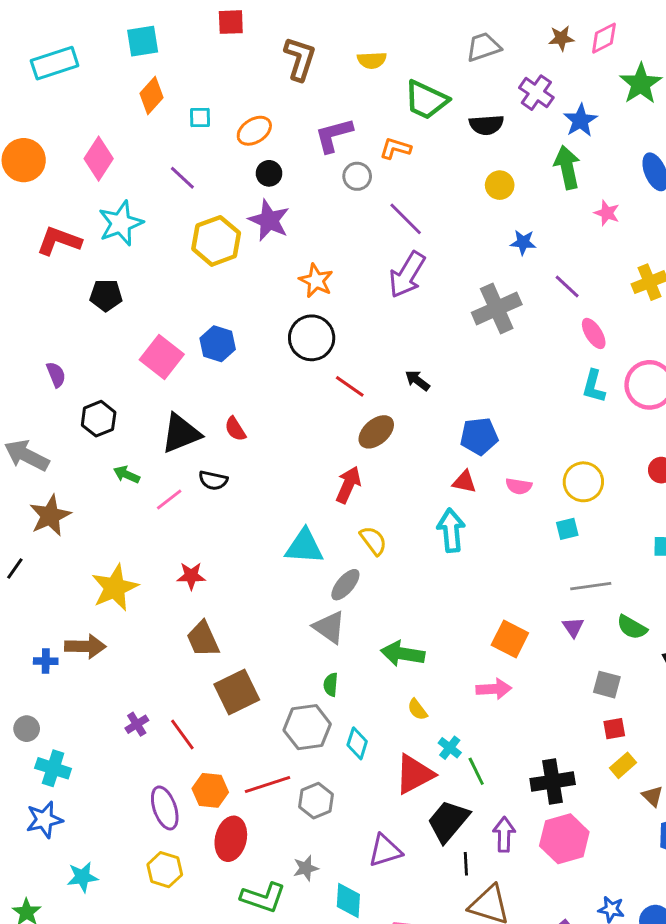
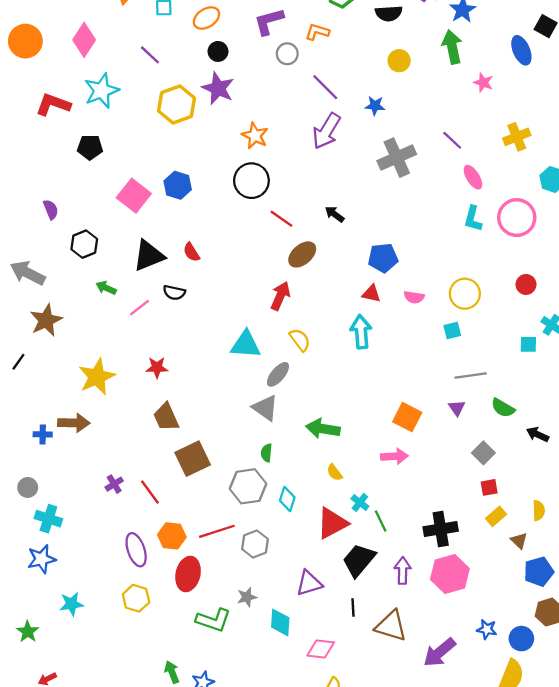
blue star: (523, 242) -> (375, 106), moved
gray square: (607, 685) -> (483, 453), turned 30
black line: (466, 864) -> (353, 607), moved

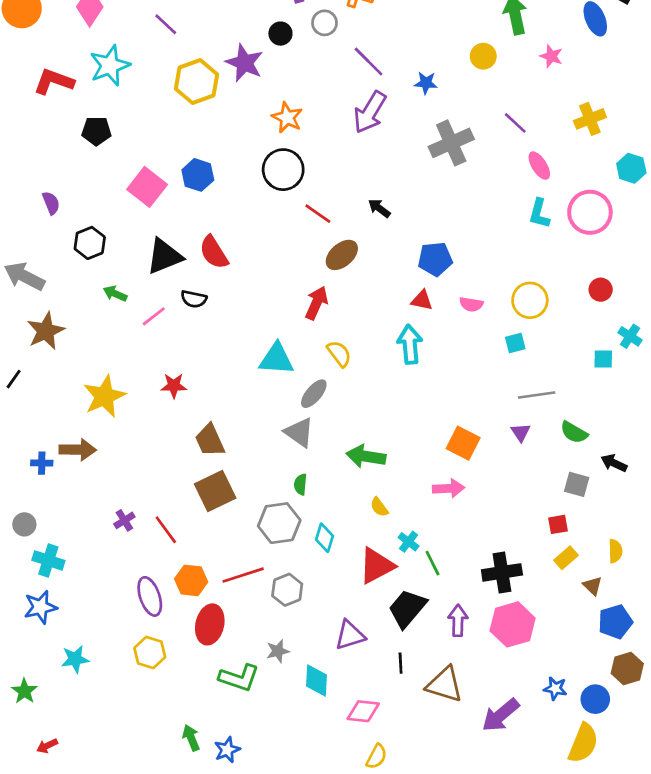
black circle: (218, 51) -> (280, 34), moved
yellow circle: (399, 61) -> (483, 56), moved
red semicircle: (191, 252) -> (214, 252), size x1.5
brown trapezoid: (166, 417) -> (210, 440), moved
gray square: (483, 453) -> (577, 484), moved, turned -30

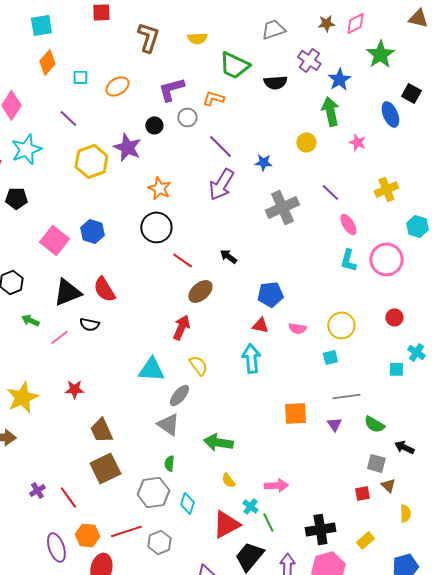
orange square: (463, 443) -> (295, 413), moved, turned -30
pink arrow: (449, 488) -> (276, 485), moved
yellow rectangle: (566, 558) -> (365, 540), moved
brown triangle: (593, 586) -> (388, 485), moved

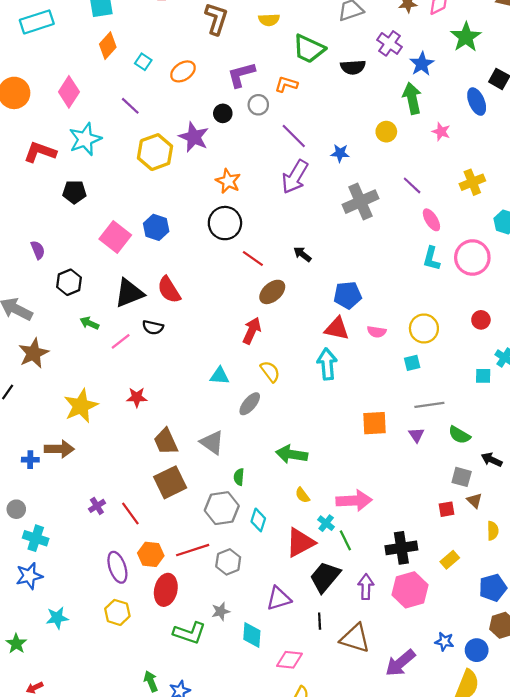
cyan square: (80, 77) -> (143, 62), turned 35
red triangle: (260, 325) -> (337, 328), size x1.4
cyan triangle: (151, 369) -> (220, 376), size x0.7
gray triangle: (168, 424) -> (212, 442), moved
pink arrow: (276, 485) -> (354, 501), size x1.4

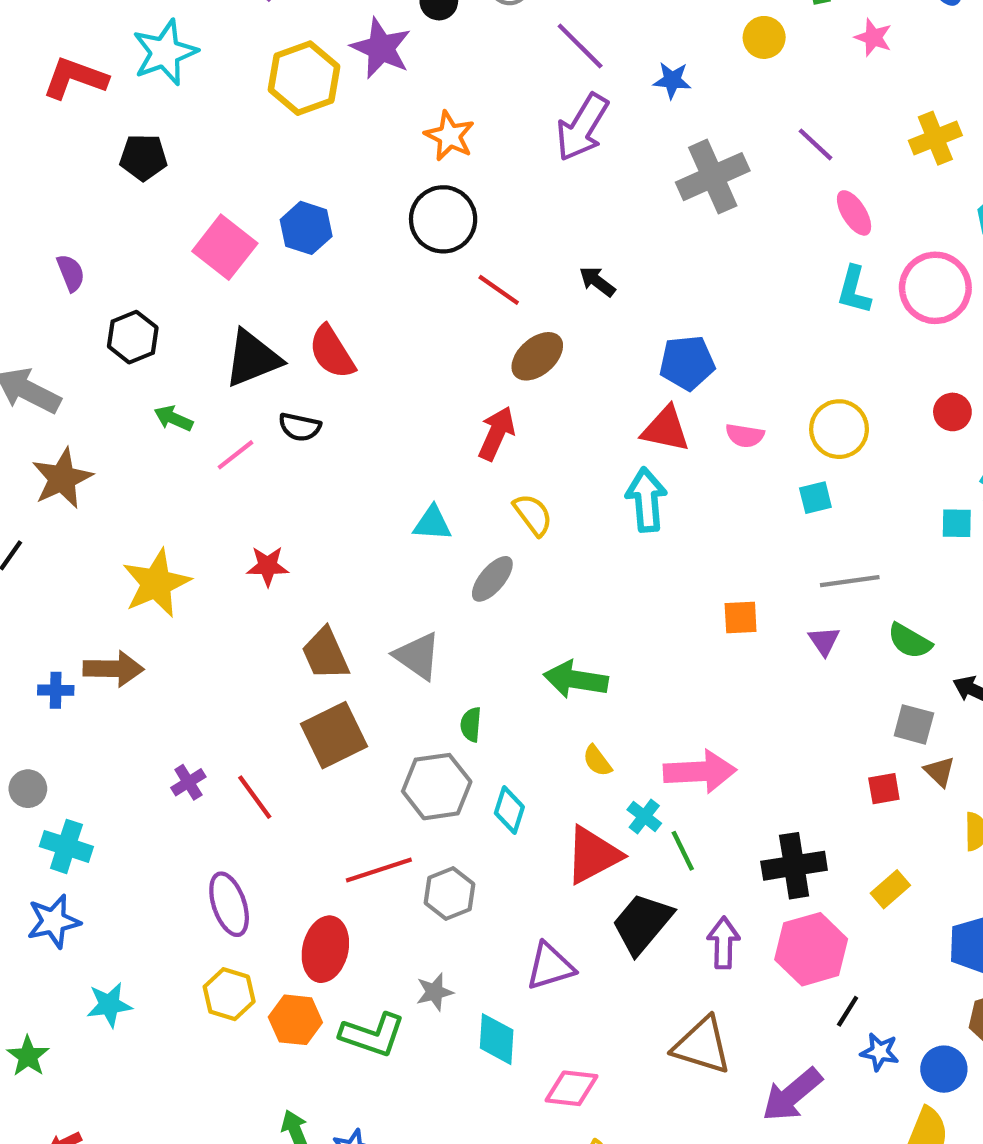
orange square: (374, 423) -> (741, 617), size x0.7
orange hexagon: (151, 554) -> (295, 1020), moved
black line: (320, 621) -> (848, 1011), moved, turned 35

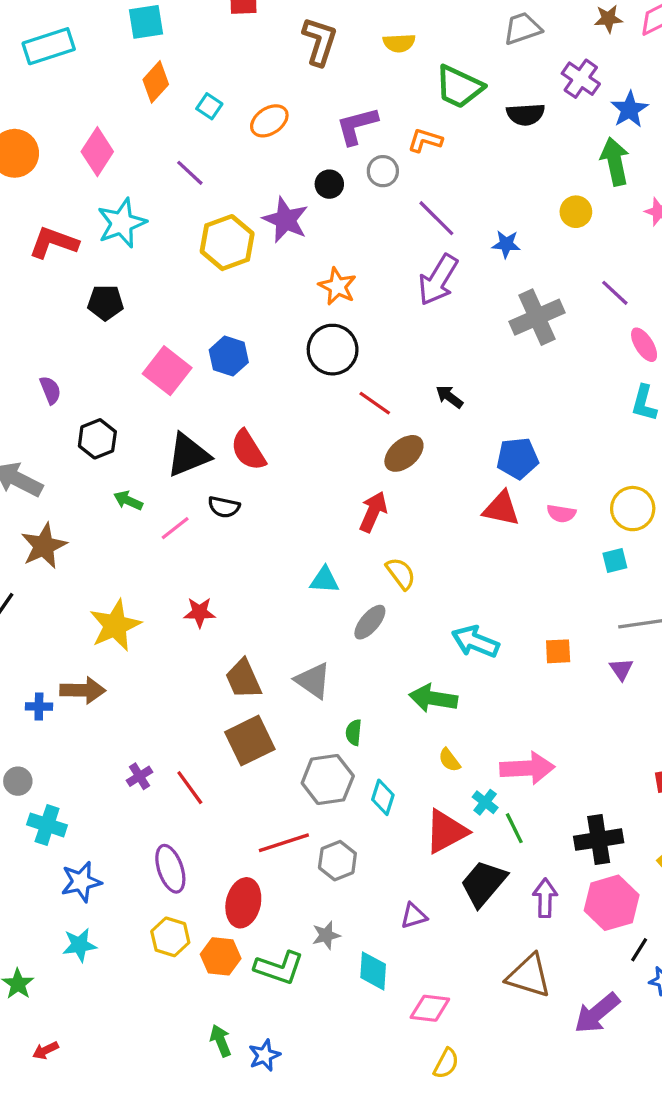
cyan arrow: (646, 500) -> (475, 642), moved, turned -63
blue star: (54, 921) -> (81, 882), moved
purple triangle: (550, 966) -> (414, 916), size x0.7

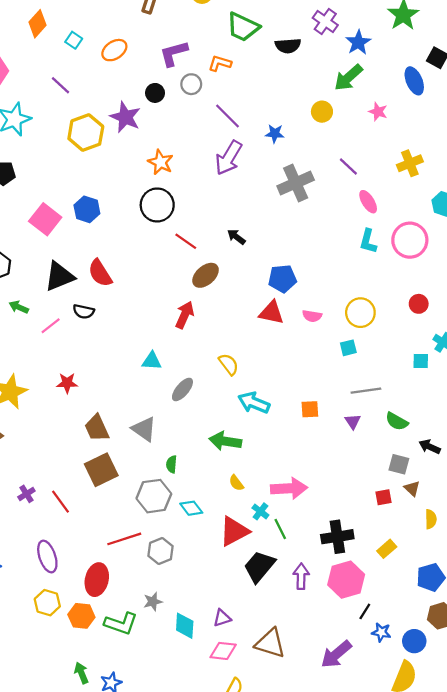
green arrow: (615, 161) -> (348, 78), turned -120
yellow semicircle: (401, 573) -> (229, 364), moved
cyan diamond: (383, 797) -> (191, 508), turned -55
purple triangle: (414, 916) -> (222, 618), moved
brown triangle: (529, 976) -> (270, 643), moved

